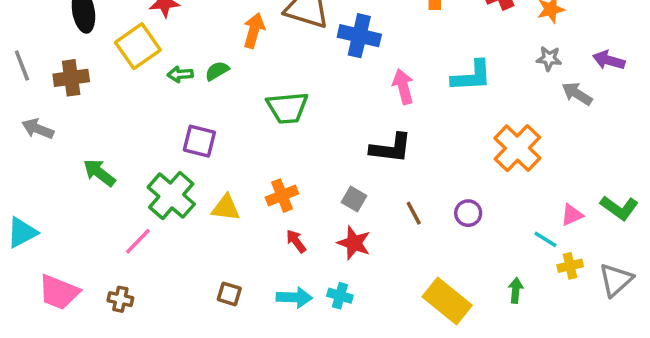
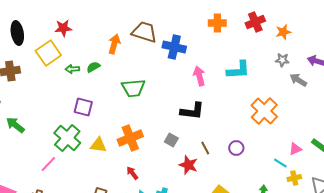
green arrow: (99, 173) -> (15, 125), moved
orange cross: (282, 196) -> (130, 138), size x1.4
red arrow: (296, 241) -> (132, 173), moved
red star: (354, 243) -> (188, 165), moved

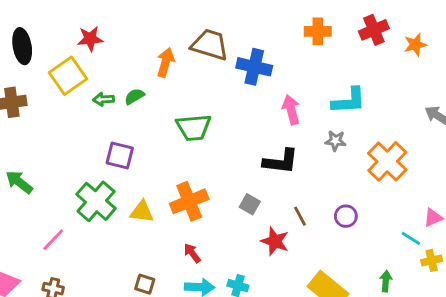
gray star: (282, 60) -> (335, 141), moved
pink line: (48, 164) -> (53, 240), moved

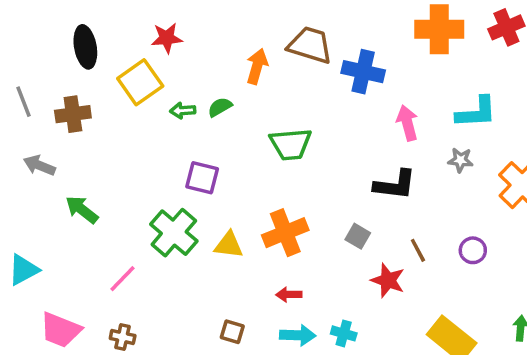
orange cross: (318, 31) -> (439, 29), size x1.5
red arrow: (192, 253) -> (289, 295), turned -54

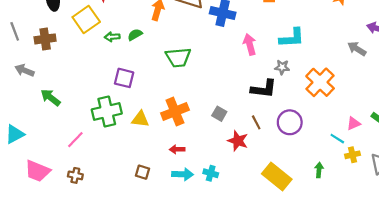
black L-shape: (395, 185) -> (264, 89), moved
green cross: (174, 233) -> (107, 112), turned 36
purple circle: (473, 250) -> (290, 122), size x1.5

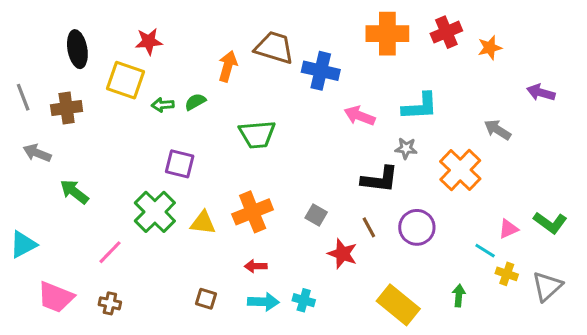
yellow square: (86, 19) -> (125, 80), turned -36
pink arrow: (250, 44) -> (360, 116), turned -54
gray arrow: (357, 49) -> (497, 130), moved
green cross: (107, 112) -> (155, 212), turned -32
yellow cross: (353, 155) -> (507, 274), turned 32

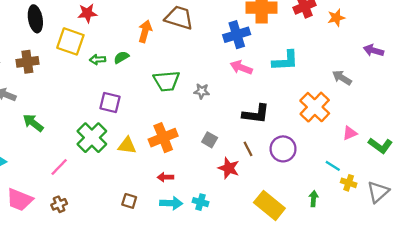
blue cross: (321, 71) -> (237, 35), moved, turned -30
gray star: (406, 148) -> (202, 91), moved
pink triangle: (508, 229) -> (350, 133), moved
brown cross: (110, 303) -> (59, 204), turned -35

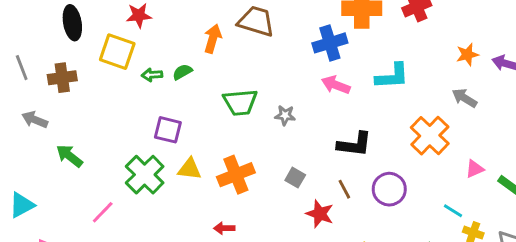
orange star: (336, 18) -> (467, 55), moved
yellow triangle: (127, 145) -> (190, 169), moved
red arrow: (165, 177) -> (224, 228), moved

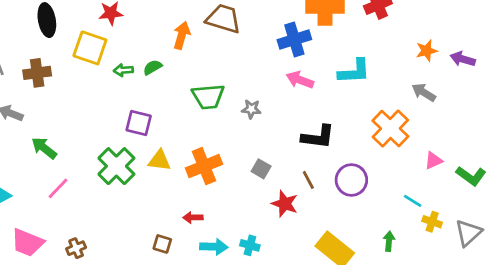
pink line: (103, 212) -> (58, 188), moved

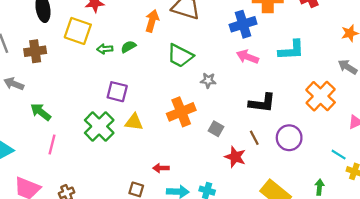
green trapezoid: (208, 97) -> (180, 56), moved, turned 32
orange cross: (204, 166) -> (181, 112), moved
pink line: (58, 188) -> (52, 144), turned -30

